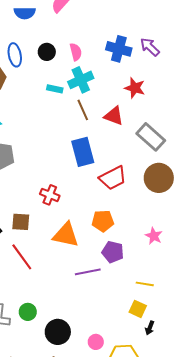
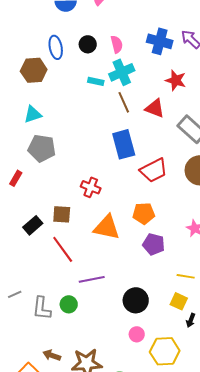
purple line: (88, 272) -> (92, 279), moved
black circle: (58, 332) -> (136, 300), moved

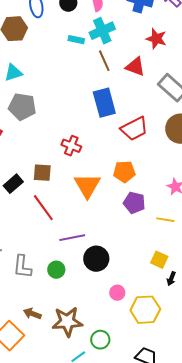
orange triangle: (107, 227) -> (87, 186), turned 48
yellow line: (186, 276) -> (165, 220), moved
black circle: (136, 300) -> (96, 259), moved
green circle: (69, 304) -> (56, 270), moved

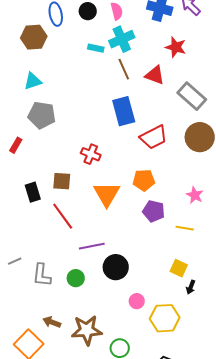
black rectangle: (13, 184) -> (33, 192), turned -66

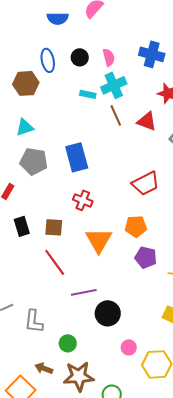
blue rectangle: (124, 111) -> (77, 157), moved
black rectangle: (33, 192) -> (22, 226), moved
green circle: (76, 278) -> (68, 343), moved

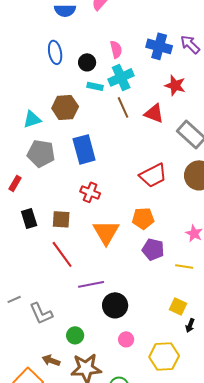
black circle: (80, 57) -> (87, 62), moved
brown hexagon: (26, 83) -> (65, 107), moved
gray L-shape: (34, 321) -> (41, 313), turned -30
pink circle: (129, 347) -> (126, 339), moved

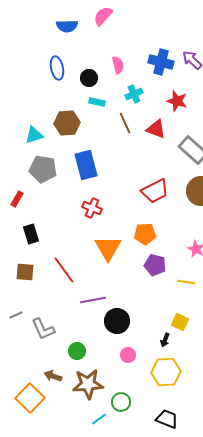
cyan cross: (121, 77) -> (134, 94), moved, size x0.7
brown square: (61, 219) -> (25, 272), moved
black arrow: (190, 325) -> (165, 340), moved

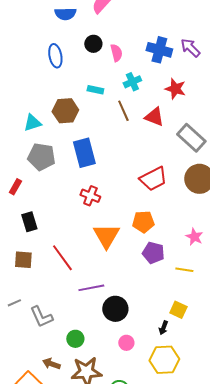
black circle: (89, 78) -> (93, 44), moved

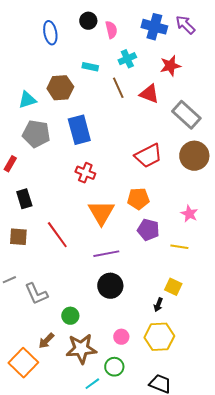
red star: (175, 89) -> (170, 66), turned -30
purple line: (91, 288) -> (106, 254), moved
pink circle: (126, 343) -> (121, 337), moved
brown arrow: (51, 364) -> (46, 341), turned -66

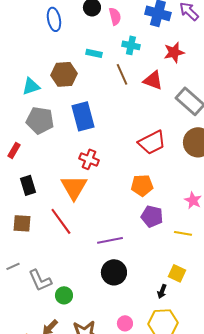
cyan cross: (127, 59) -> (131, 45), turned 36
orange triangle: (101, 213) -> (74, 187), moved
green circle: (70, 316) -> (64, 295), moved

